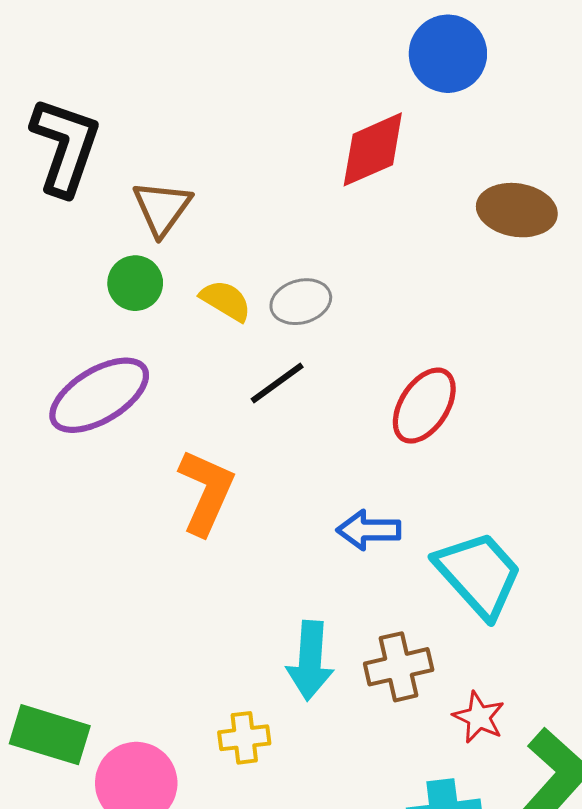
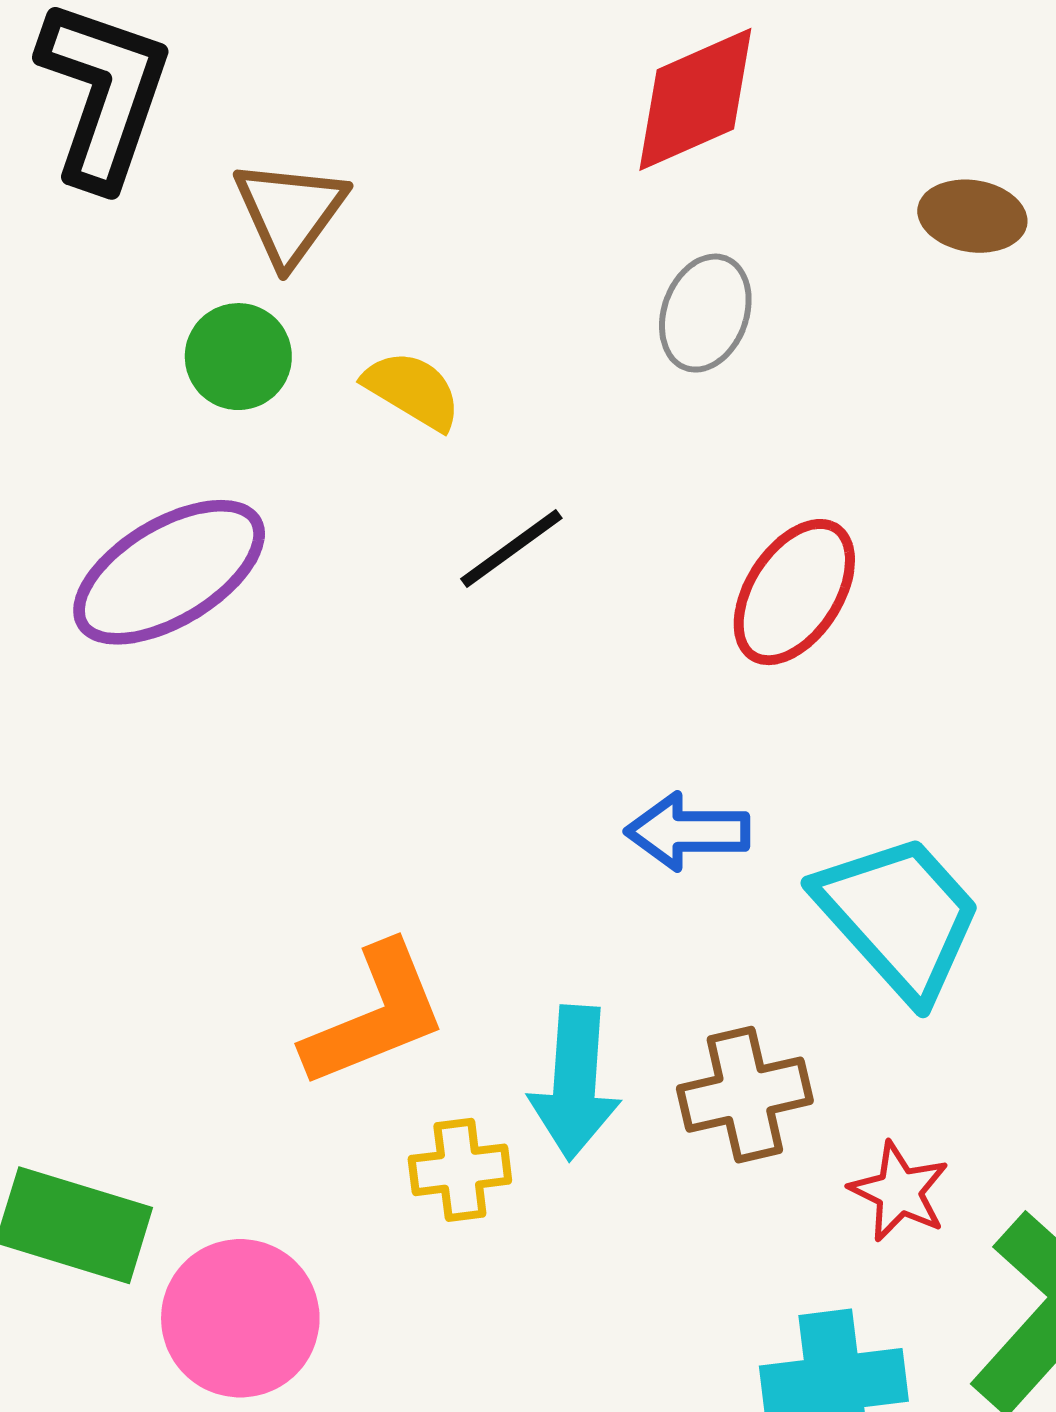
brown ellipse: (517, 210) -> (972, 216), size x0.7
gray ellipse: (301, 302) -> (705, 313), moved, turned -54
orange L-shape: (206, 492) -> (375, 1015), moved, turned 44
yellow cross: (244, 738) -> (460, 1170), moved

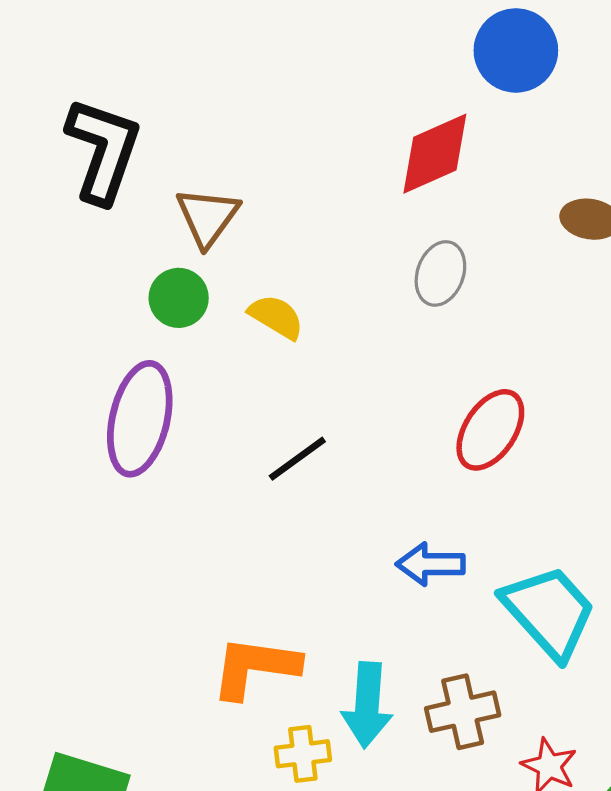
black line: (511, 549) -> (297, 459), moved
purple ellipse: (169, 572) -> (140, 419), turned -46
orange L-shape: (375, 1015) -> (255, 667), turned -150

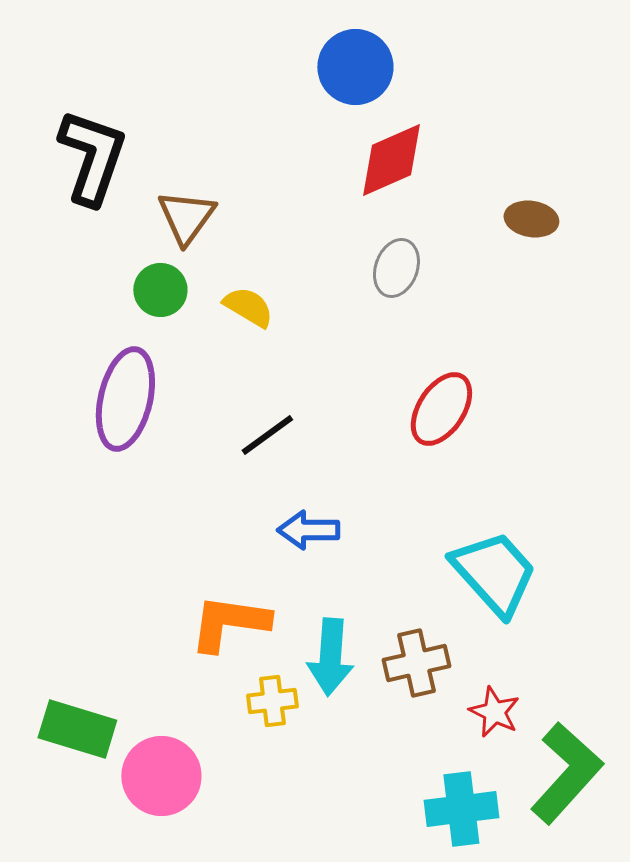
blue circle: (516, 50) -> (355, 67), moved
blue arrow: (430, 564) -> (308, 530), moved

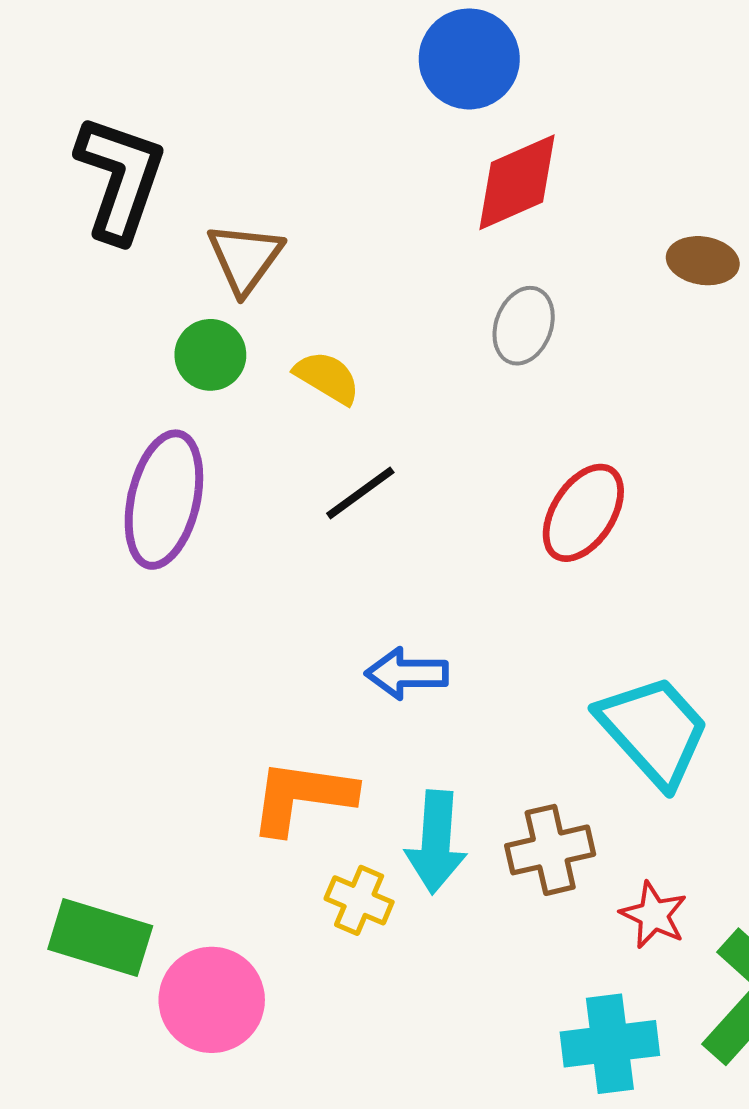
black line: (267, 435) -> (360, 493), moved
yellow cross: (272, 701) -> (359, 900), turned 30

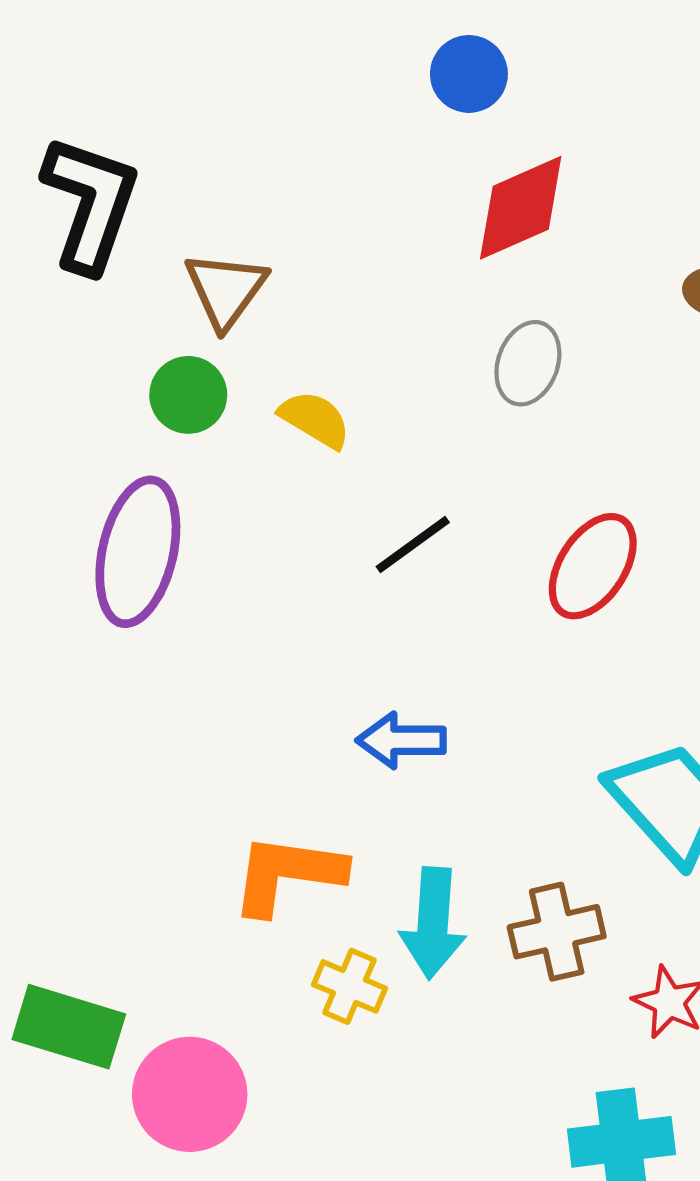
blue circle: (469, 59) -> (469, 74), size x0.7
black line: (360, 493) -> (413, 545), moved

